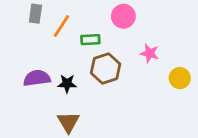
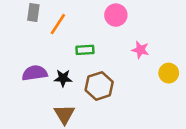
green rectangle: (90, 40) -> (85, 50), moved
brown hexagon: (106, 68) -> (99, 86), moved

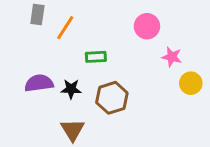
pink circle: (116, 15) -> (147, 26), moved
pink star: (140, 50) -> (172, 57), moved

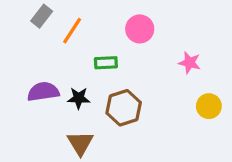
gray rectangle: (37, 15) -> (42, 16), turned 30
pink circle: (147, 26) -> (140, 29), moved
yellow circle: (191, 83) -> (209, 106), moved

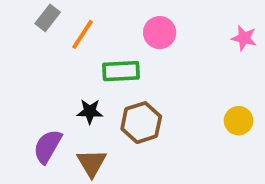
green rectangle: (106, 63) -> (121, 71), size x1.4
pink star: (190, 63) -> (244, 38), moved
purple semicircle: (43, 92) -> (48, 146), moved, turned -52

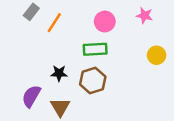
pink star: (244, 38) -> (145, 15), moved
green rectangle: (121, 71) -> (95, 49), moved
yellow circle: (239, 121) -> (157, 55), moved

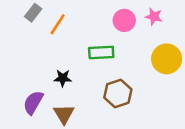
pink circle: (105, 22) -> (124, 20), moved
yellow circle: (157, 55) -> (167, 59), size x1.5
brown hexagon: (93, 81) -> (118, 94), moved

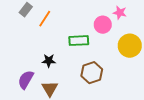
pink circle: (124, 20) -> (103, 25), moved

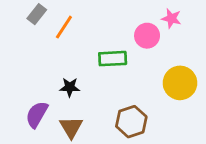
yellow circle: (130, 46) -> (180, 83), moved
brown hexagon: (92, 73) -> (131, 122), moved

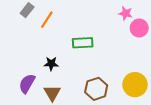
pink circle: (147, 36) -> (139, 28), moved
yellow circle: (180, 83) -> (135, 85), moved

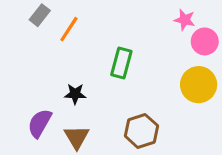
green rectangle: (83, 43) -> (121, 63), turned -72
yellow circle: (135, 85) -> (199, 85), moved

